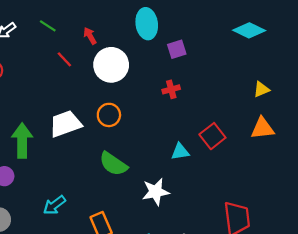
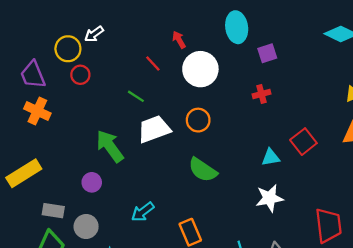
green line: (48, 26) -> (136, 96), moved
green arrow: (22, 141) -> (110, 146), turned -36
white star: (156, 192) -> (269, 198), moved

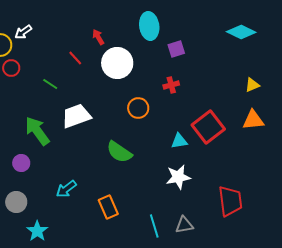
green line: (136, 96) -> (50, 84), moved
orange circle: (198, 120) -> (138, 108), moved
red square: (303, 142) -> (208, 127), size x1.4

